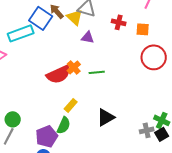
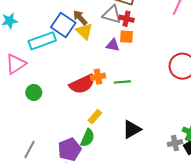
yellow triangle: (75, 17) -> (84, 31), moved
red cross: (119, 22) -> (126, 19), moved
orange square: (143, 29) -> (126, 37), moved
orange cross: (74, 67) -> (98, 77), turned 32
green circle: (13, 119) -> (34, 92), moved

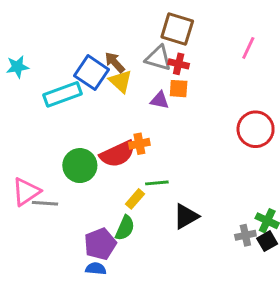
pink triangle: (16, 64) -> (26, 192), moved
green line: (122, 82) -> (157, 183), moved
green circle: (34, 92) -> (80, 166), moved, size x1.5
gray line: (30, 149) -> (45, 203), moved, turned 66

